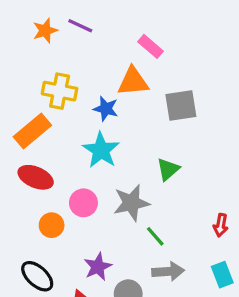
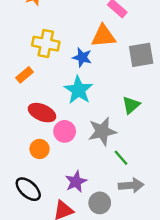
orange rectangle: (32, 131) -> (24, 75), size x0.6
red ellipse: (36, 177) -> (42, 113), moved

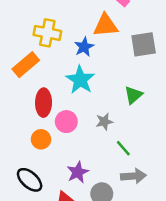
blue star: (82, 57) -> (84, 47), turned 30
orange rectangle: (24, 75) -> (26, 65), size x1.5
red ellipse: (42, 113) -> (44, 103), turned 68
gray star: (102, 131) -> (104, 122), size x0.6

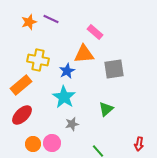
red ellipse: (44, 103) -> (22, 115), moved, turned 45
pink circle: (66, 122) -> (52, 143), moved
gray star: (104, 122) -> (72, 124), moved

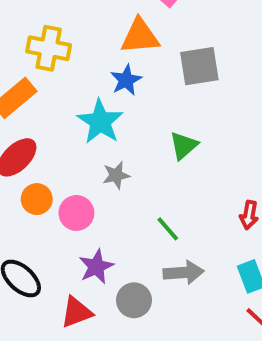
blue star: (67, 71) -> (126, 80), moved
orange circle: (33, 144) -> (37, 199), moved

